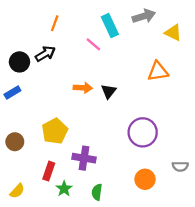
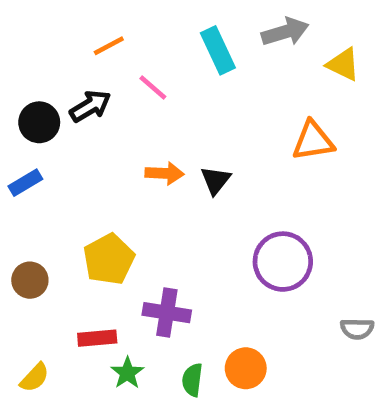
orange line: (55, 23) -> (109, 46), turned 42
pink line: (93, 44) -> (153, 88), moved
red rectangle: (49, 171) -> (97, 338), turned 66
orange circle: (145, 179) -> (246, 368), moved

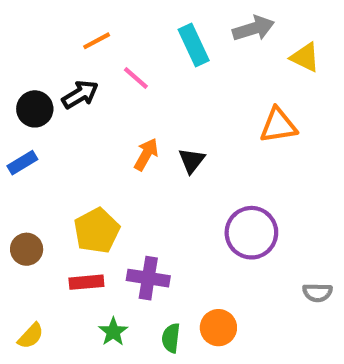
orange arrow: (164, 173) -> (146, 154), turned -64
red rectangle: (97, 338) -> (86, 282), moved

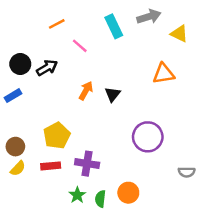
black arrow: (80, 94) -> (47, 68), moved
green star: (113, 332) -> (77, 195), moved
yellow semicircle: (31, 336) -> (18, 168), moved

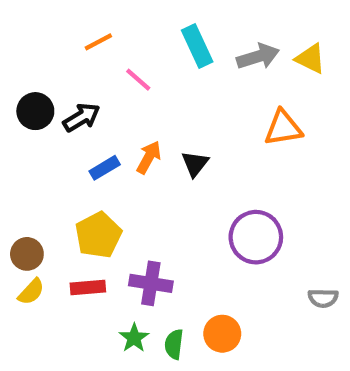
gray arrow: (149, 17) -> (258, 57), moved
blue rectangle: (13, 96) -> (105, 168), moved

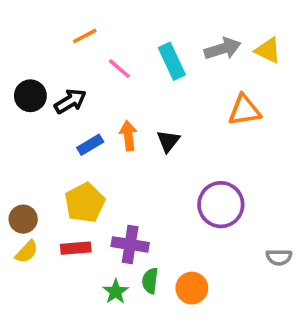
cyan rectangle: (197, 46) -> (172, 61), moved
orange arrow: (149, 157) -> (128, 136), turned -36
green semicircle: (174, 344) -> (150, 281), moved

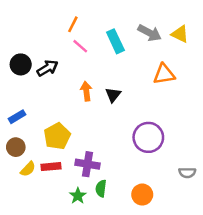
orange line: (85, 36) -> (73, 24), moved, turned -35
gray arrow: (223, 49) -> (150, 33), turned 45
blue rectangle: (90, 145) -> (17, 117), moved
yellow semicircle: (27, 252) -> (28, 169), moved
orange circle: (192, 288) -> (142, 195), moved

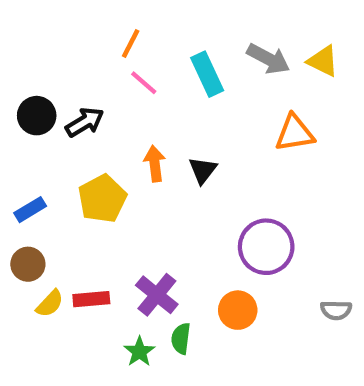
yellow pentagon: (57, 136) -> (102, 199), moved
purple cross: (88, 164) -> (157, 295), turned 30
orange circle: (142, 195) -> (238, 310), moved

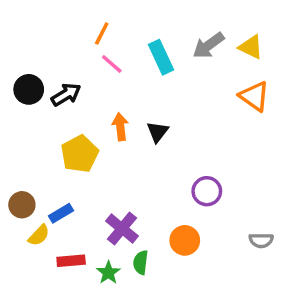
gray arrow: (268, 59) -> (208, 45), turned 116
orange triangle: (295, 133) -> (254, 96), moved, turned 44
blue rectangle: (30, 210) -> (61, 213), moved
purple circle: (266, 247) -> (207, 191), size x0.7
red rectangle: (91, 299) -> (71, 261), moved

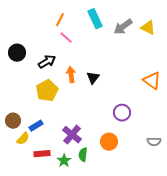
cyan rectangle: (161, 57) -> (95, 19), moved
black arrow: (66, 95) -> (47, 62), moved
orange triangle: (254, 96) -> (152, 81), moved

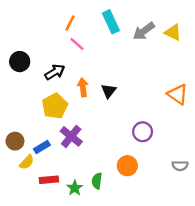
purple cross: (72, 135) -> (71, 136), moved

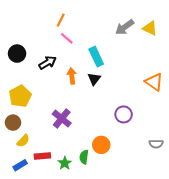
cyan rectangle: (111, 22) -> (96, 57), moved
yellow pentagon: (55, 106) -> (20, 96), moved
blue rectangle: (42, 147) -> (20, 165), moved
orange circle: (127, 166) -> (101, 145), moved

